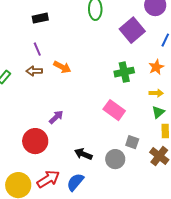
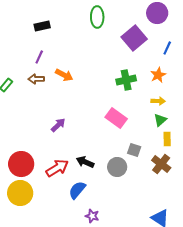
purple line: (37, 49) -> (39, 57), turned 48
red circle: (35, 141) -> (21, 164), moved
red arrow: (48, 179) -> (57, 168), moved

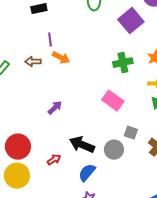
purple line: (39, 57) -> (50, 40), moved, turned -32
black arrow: (85, 162) -> (82, 145), size x1.4
red arrow: (57, 168) -> (54, 160), moved, size x0.6
blue semicircle: (77, 190) -> (87, 173), moved

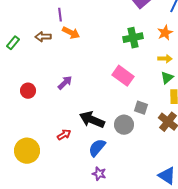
red circle: (18, 147) -> (28, 91), moved, size x0.6

